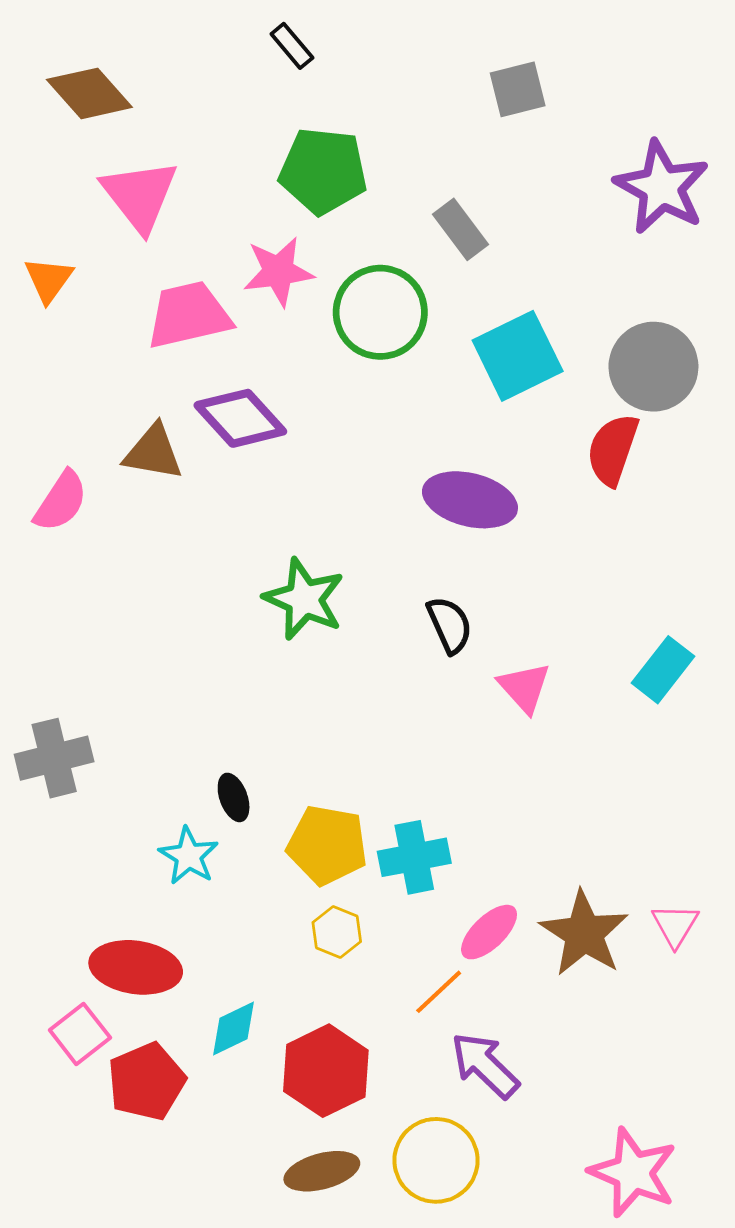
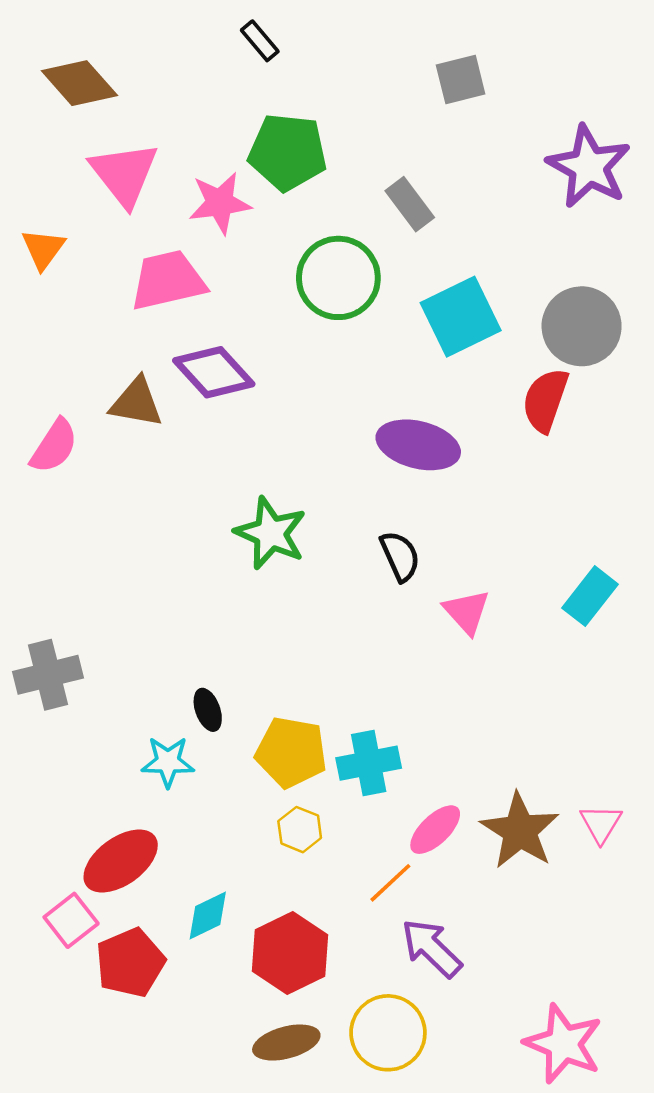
pink star: (278, 272) -> (220, 203), moved
cyan star: (189, 856) -> (168, 762), turned -30
red ellipse: (136, 967) -> (121, 861), turned -44

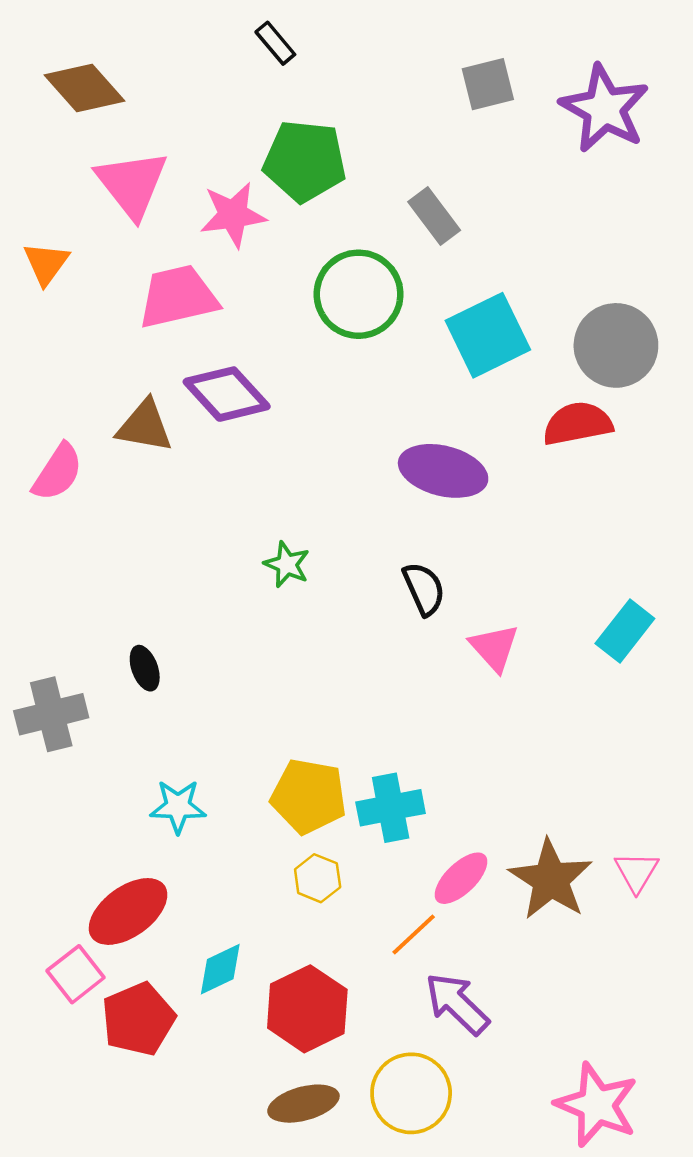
purple star: (589, 167) -> (604, 108), moved
red semicircle: (545, 400) -> (578, 424), turned 60
green star: (271, 533) -> (287, 564), size x0.6
black ellipse: (208, 710) -> (145, 668), moved

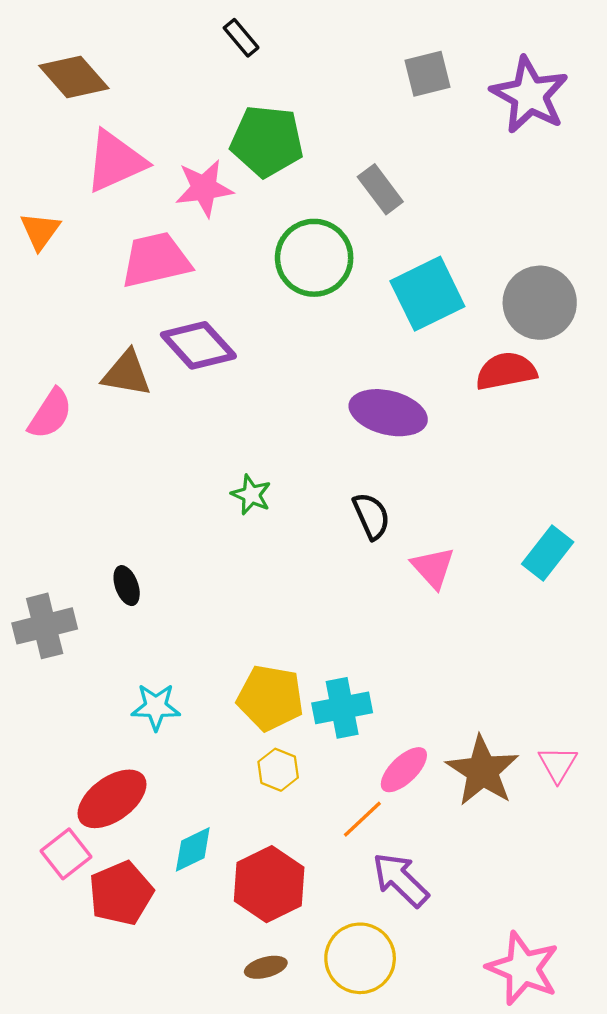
pink triangle: (132, 184) -> (115, 161), turned 44
brown ellipse: (303, 1104) -> (266, 967), size x0.7

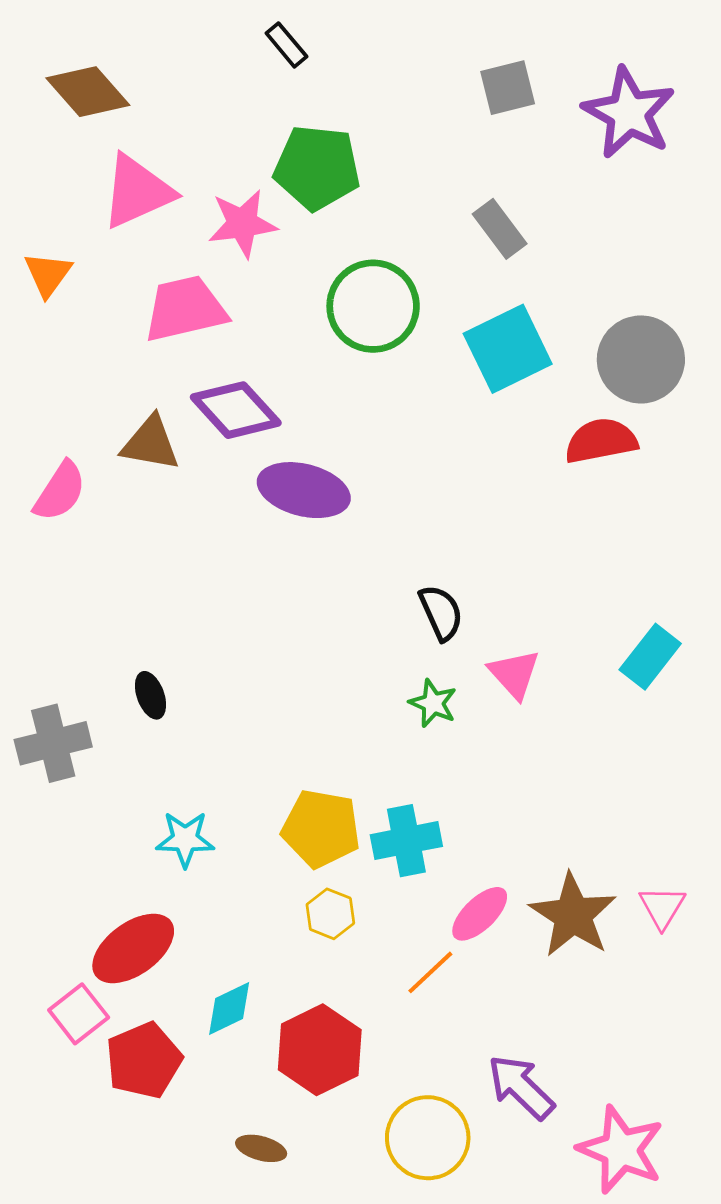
gray rectangle: (380, 189) -> (500, 229), moved
purple ellipse: (388, 413) -> (304, 490), moved
green star: (251, 495) -> (433, 703), moved
purple arrow: (401, 880) -> (521, 1087), moved
brown ellipse: (266, 967) -> (261, 1148), moved, turned 30

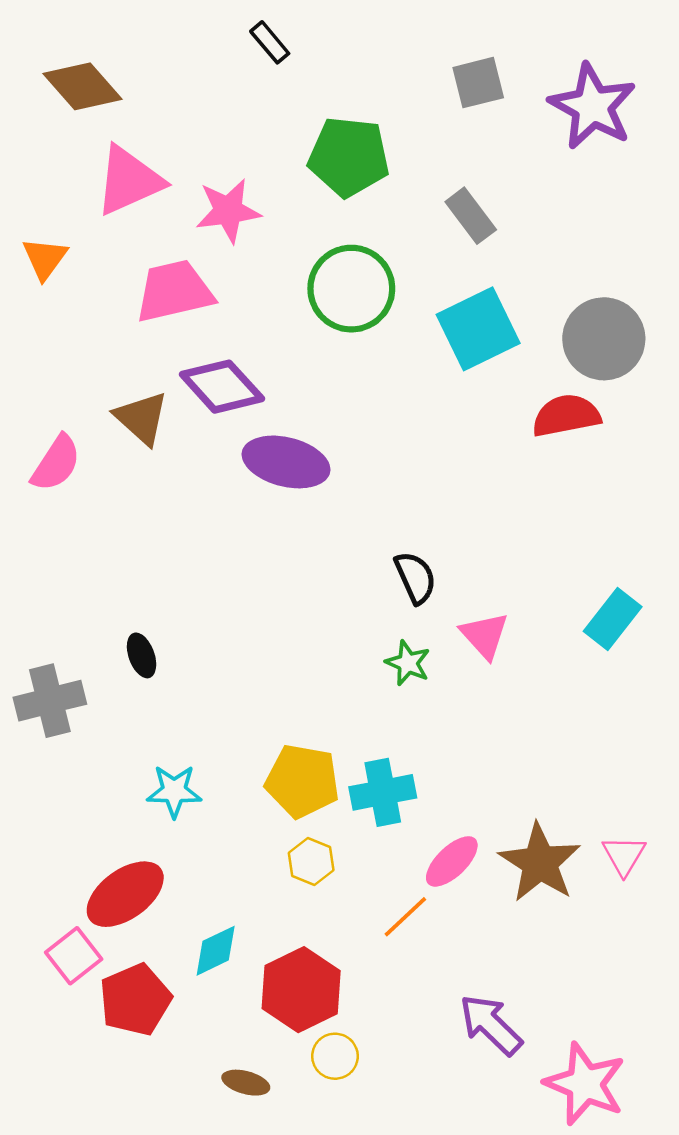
green pentagon: (317, 168) -> (349, 157), moved
brown triangle: (150, 443) -> (142, 418), turned 32
yellow circle: (428, 1138) -> (335, 1056), moved, size x0.6

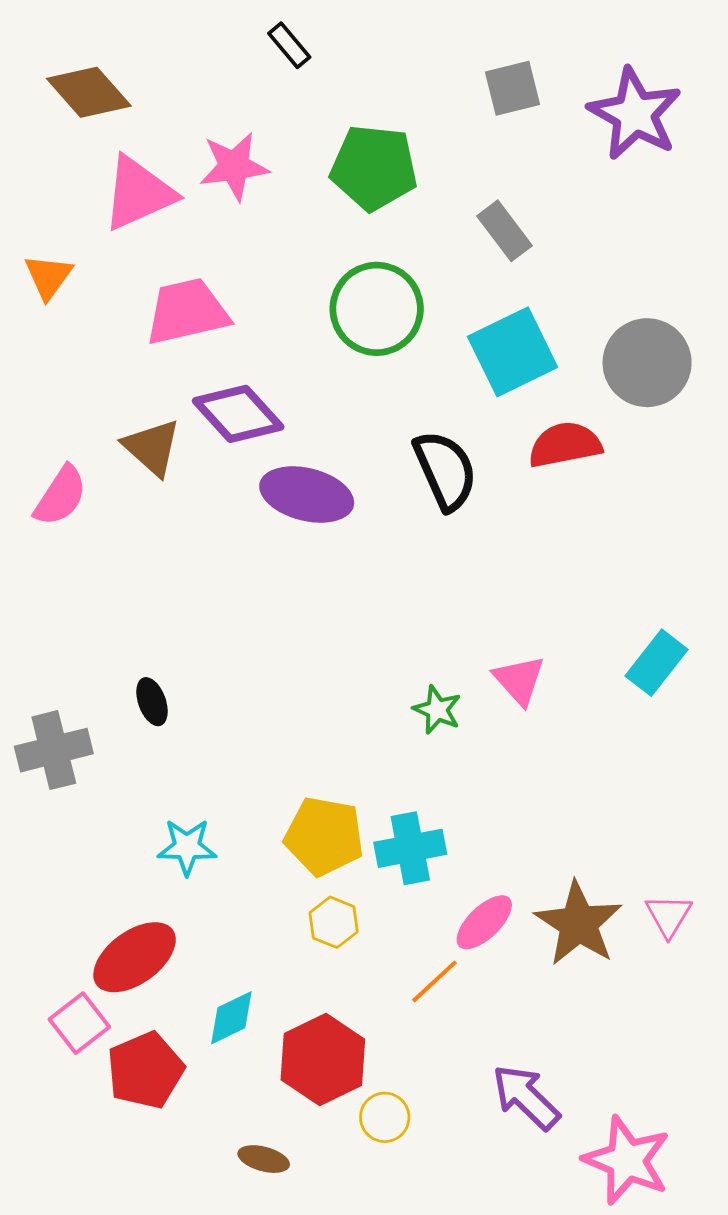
pink star: (228, 211) -> (234, 166), moved
red semicircle: (566, 415) -> (565, 445), moved
black semicircle: (415, 578) -> (445, 470), moved, size x1.4
yellow circle: (335, 1056) -> (385, 1117), moved

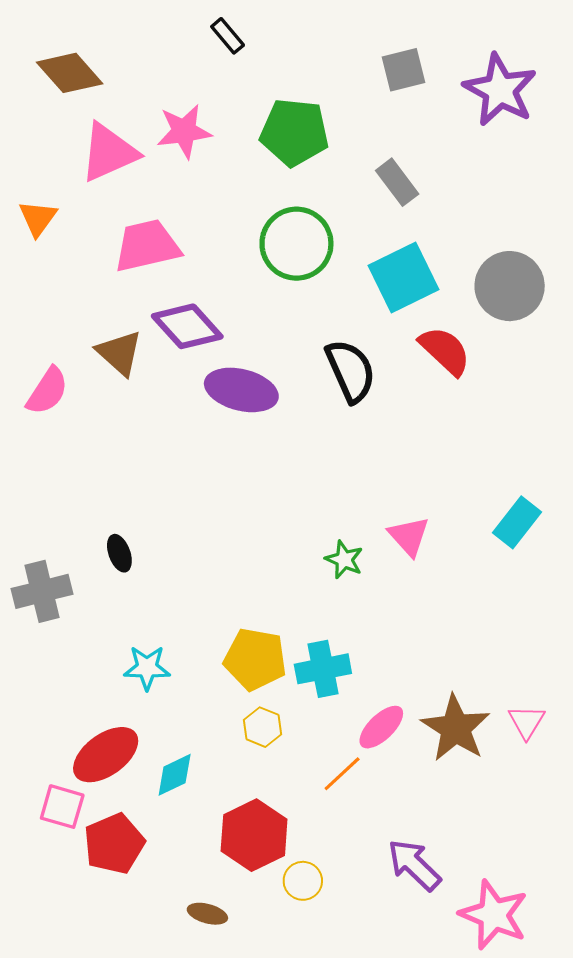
red semicircle: (565, 445) -> (445, 351), turned 54
cyan diamond: (231, 1018) -> (175, 775), moved
pink square: (79, 1023) -> (62, 807), turned -36

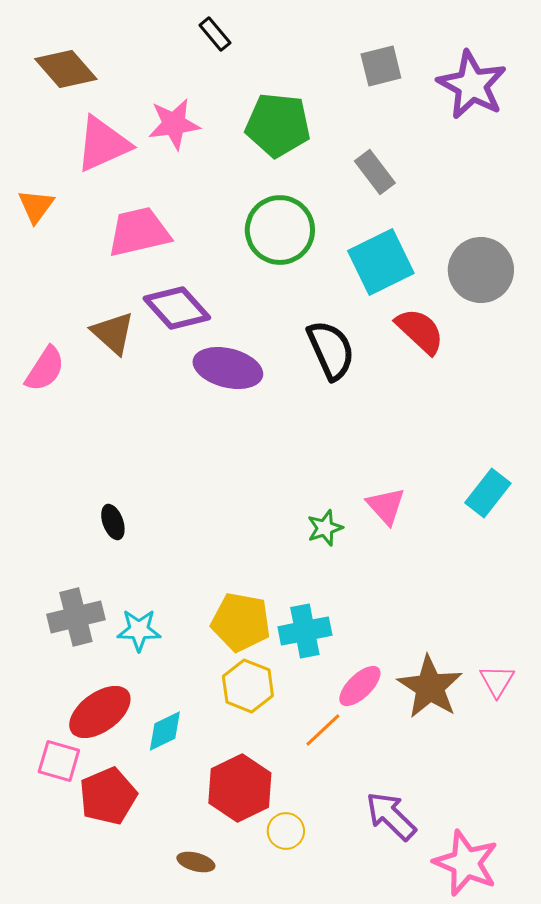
green star: (344, 560) -> (325, 528), turned 30
gray cross: (42, 591) -> (76, 617), moved
yellow hexagon: (263, 727) -> (248, 686), size x1.4

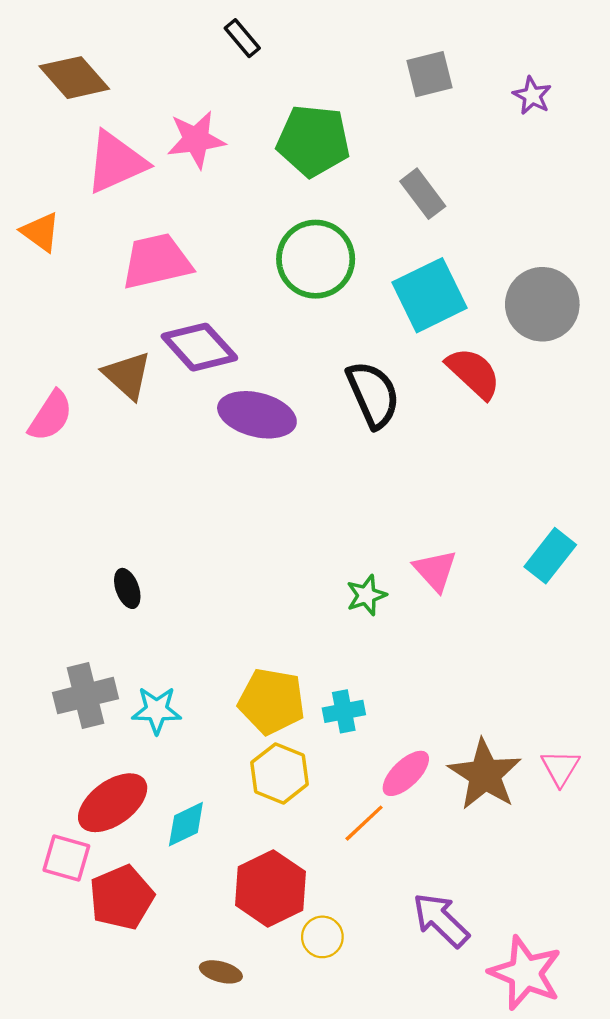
purple star: (472, 85) -> (532, 96), size x0.5
orange triangle: (36, 206) -> (40, 232), turned -30
cyan cross: (305, 631) -> (344, 711), size x0.7

